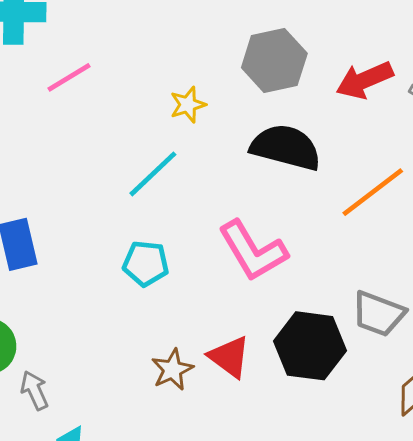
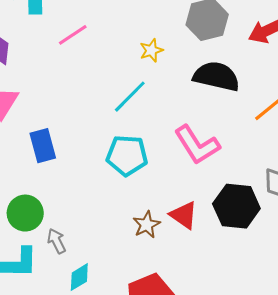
cyan pentagon: (146, 263) -> (127, 155), size x1.4

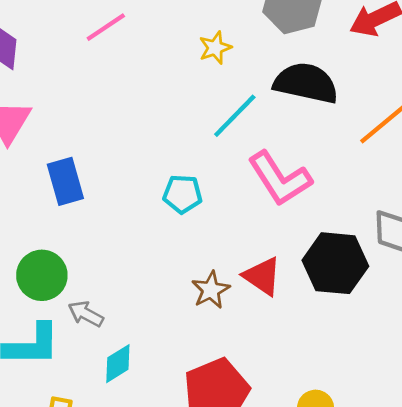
cyan line: (130, 97) -> (235, 116), moved
cyan pentagon: (127, 155) -> (183, 194), size x0.7
gray arrow: (57, 241) -> (86, 314), turned -35

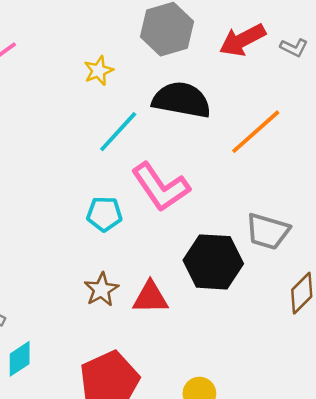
cyan pentagon: (183, 194) -> (104, 214), moved
red triangle: (262, 276) -> (150, 297), moved, turned -33

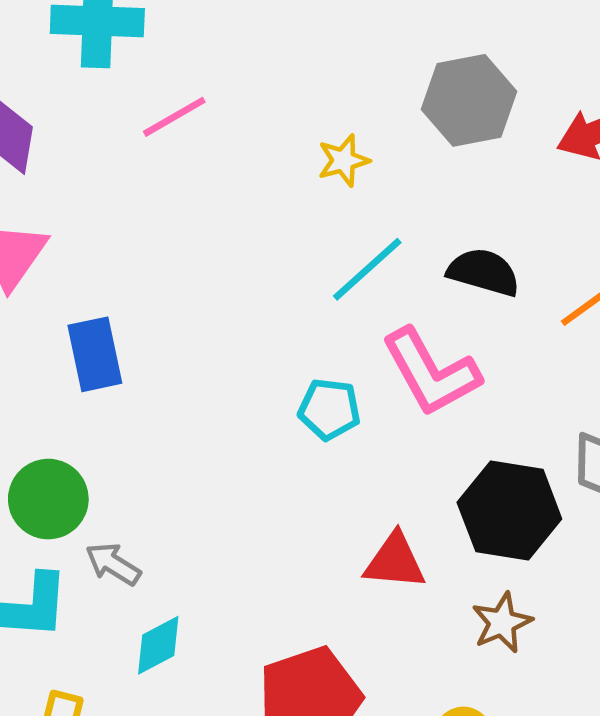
black semicircle: (182, 100) -> (484, 272), moved, size x0.7
brown star: (101, 290) -> (502, 623), moved

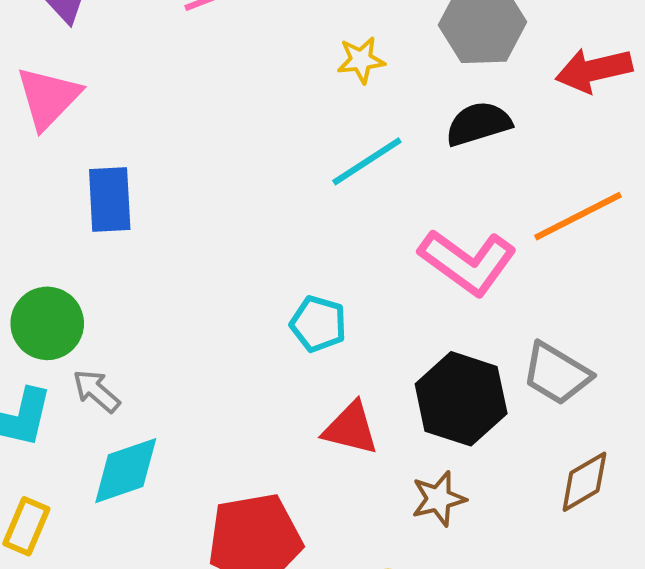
black semicircle: (484, 272) -> (478, 124), moved, turned -42
pink L-shape: (431, 372) -> (468, 262), moved, turned -34
cyan pentagon: (329, 409) -> (318, 324), moved
cyan diamond: (158, 645) -> (126, 471), size x1.4

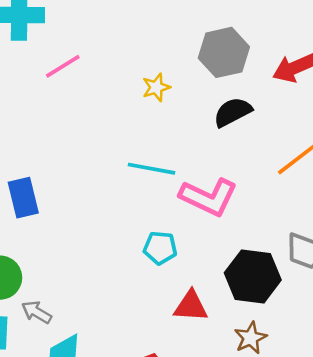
cyan line: (367, 161) -> (151, 169), moved, turned 54
pink L-shape: (468, 262) -> (208, 197), moved

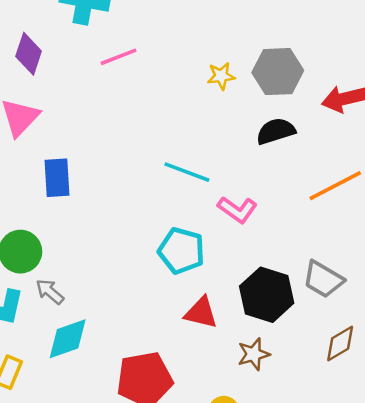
yellow star: (156, 87) -> (221, 76), moved
pink L-shape: (208, 197) -> (237, 210), size x0.7
cyan pentagon: (160, 248) -> (181, 251), size x1.4

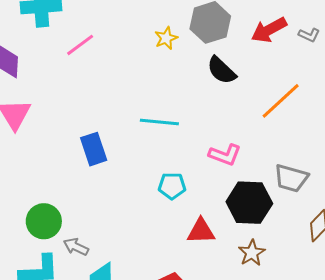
black semicircle: (276, 131) -> (221, 70), turned -104
blue rectangle: (57, 178) -> (94, 149), moved
pink L-shape: (237, 210) -> (225, 155), moved
cyan pentagon: (181, 251) -> (172, 186), size x0.7

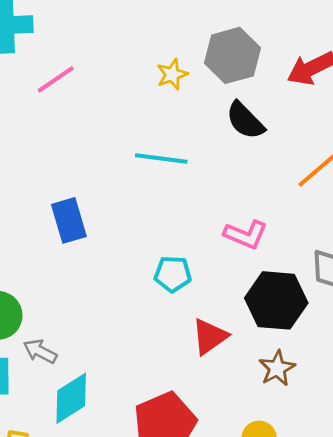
cyan line: (159, 122) -> (161, 158), moved
red triangle: (201, 231) -> (210, 336), turned -36

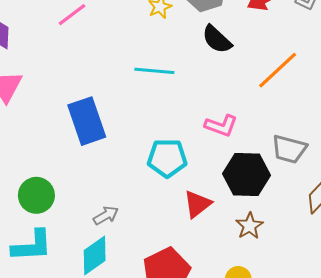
blue rectangle: (69, 220) -> (87, 121), size x1.4
cyan pentagon: (173, 274) -> (167, 158), size x1.4
gray arrow: (40, 351) -> (106, 215), moved, turned 125

